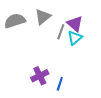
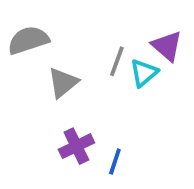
gray triangle: (43, 17) -> (63, 83), moved
purple triangle: (75, 24) -> (167, 46), moved

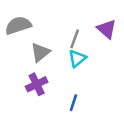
cyan triangle: (144, 73) -> (77, 59), moved
purple cross: (76, 146) -> (37, 84), moved

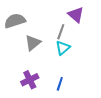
purple triangle: (107, 29) -> (76, 15), moved
purple cross: (37, 84) -> (30, 80), moved

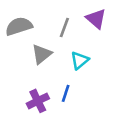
gray line: (61, 32) -> (64, 28), moved
blue line: (60, 84) -> (66, 93), moved

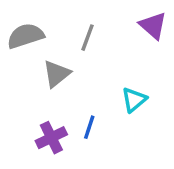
purple triangle: (96, 19) -> (153, 26), moved
cyan triangle: (80, 60) -> (134, 100), moved

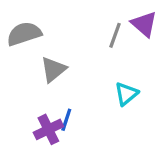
gray line: (88, 38) -> (115, 35), moved
blue line: (89, 127) -> (66, 120), moved

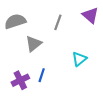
gray line: (115, 35) -> (58, 22), moved
purple cross: (48, 129) -> (20, 80), moved

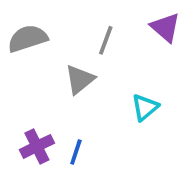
gray triangle: (34, 44) -> (80, 79), moved
blue line: (42, 75) -> (76, 152), moved

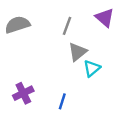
gray triangle: (80, 79) -> (78, 52), moved
blue line: (76, 152) -> (62, 101), moved

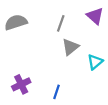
cyan triangle: (92, 68) -> (95, 62), moved

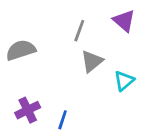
gray semicircle: (16, 22) -> (21, 50), moved
blue line: (56, 92) -> (63, 120), moved

